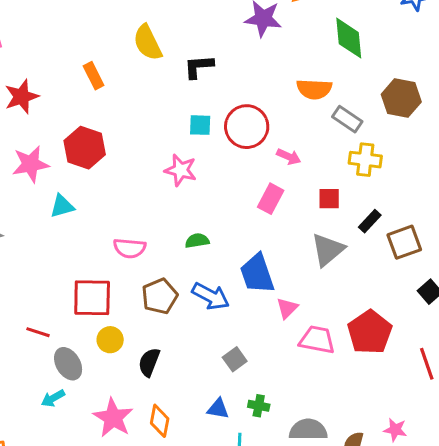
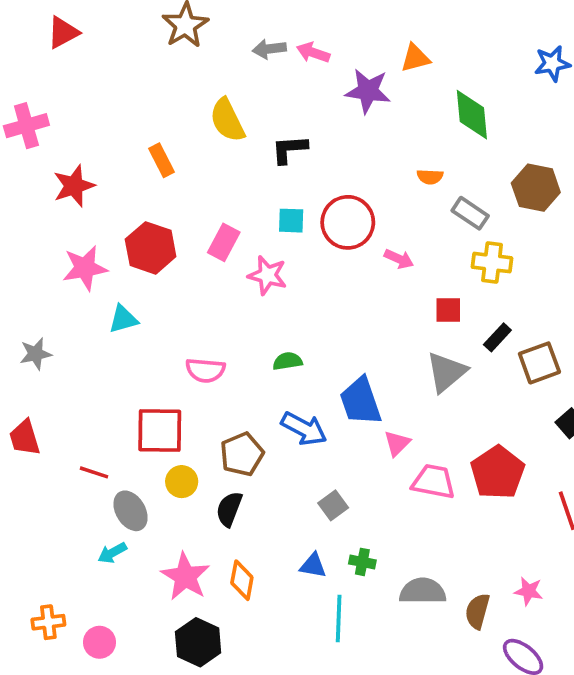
orange semicircle: (314, 89) -> (430, 177), size x0.6
pink rectangle: (271, 199) -> (224, 242), moved
brown pentagon: (160, 296) -> (242, 454), moved

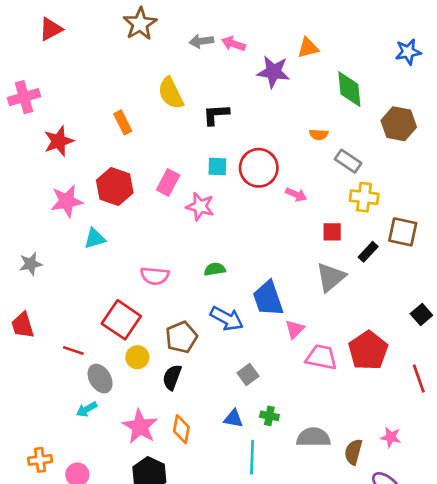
brown hexagon: (536, 188) -> (399, 124), moved
brown square: (539, 363) -> (403, 232), moved, turned 32
red square: (160, 430) -> (121, 320), turned 33

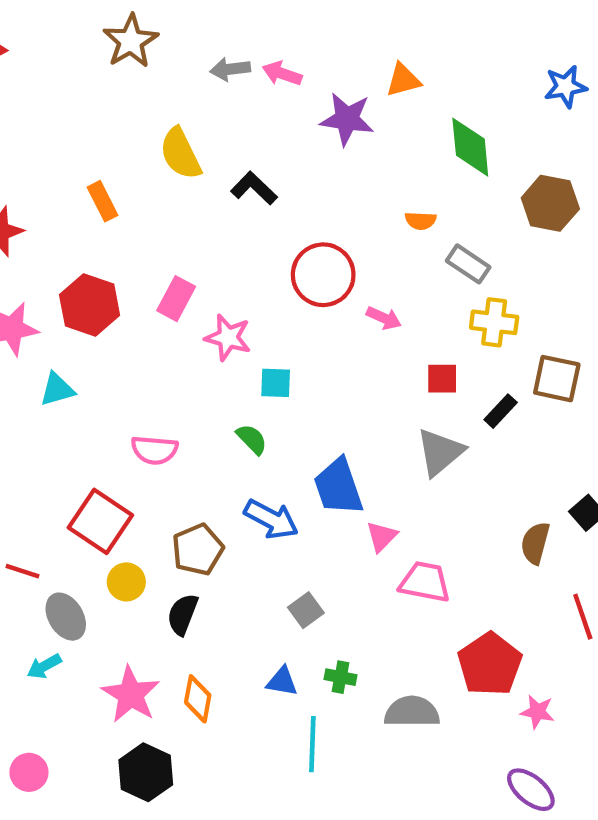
black L-shape: (216, 114) -> (254, 188), turned 48
cyan square: (217, 166) -> (276, 383), moved
green semicircle: (215, 269) -> (252, 439), turned 55
red pentagon: (368, 351) -> (490, 664), moved
brown semicircle: (353, 452) -> (535, 543), moved

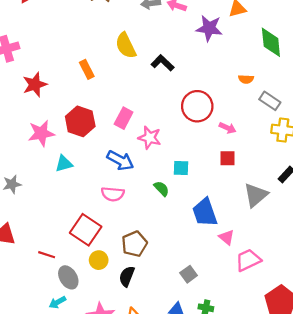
red square: (442, 379) -> (228, 158), moved
cyan square: (276, 383) -> (181, 168), moved
blue arrow: (271, 519) -> (120, 160), moved
pink triangle: (382, 537) -> (226, 237), turned -35
pink trapezoid: (425, 582) -> (248, 260), turned -36

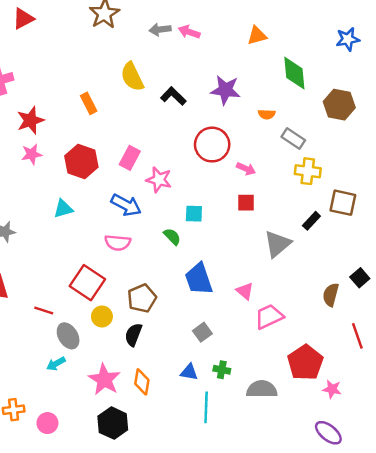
purple star: (209, 28) -> (225, 90), moved
pink star: (41, 133) -> (32, 154), moved, size x0.7
blue trapezoid: (205, 212) -> (199, 279), moved

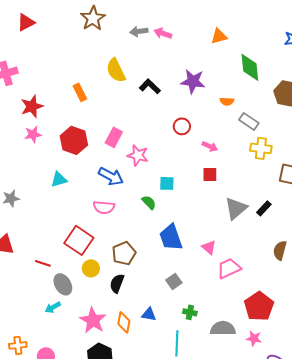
red circle: (212, 145) -> (182, 126), size x0.6
black rectangle: (311, 221) -> (264, 208), moved
blue triangle: (189, 372) -> (149, 314), moved
pink star: (332, 389) -> (254, 338), moved

